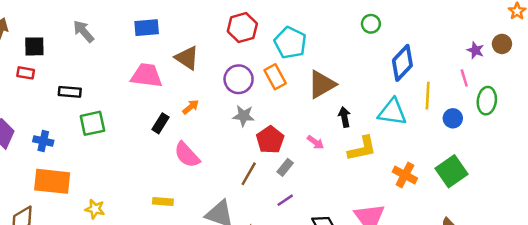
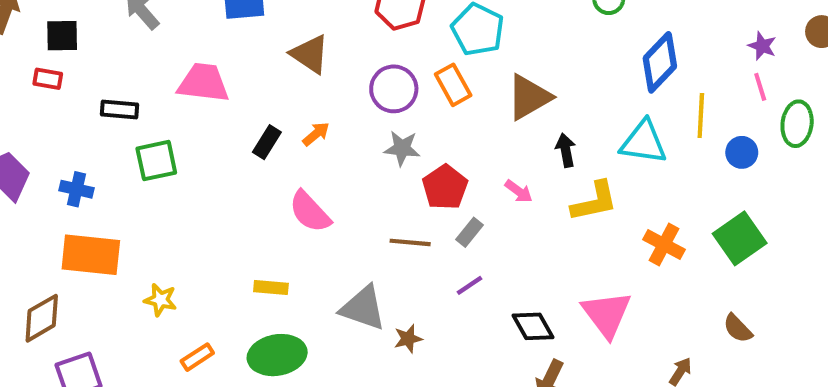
purple star: (475, 50) -> (762, 46), moved
pink trapezoid: (147, 75) -> (203, 83), moved
black rectangle: (160, 123) -> (267, 142), moved
brown line: (249, 174) -> (410, 242), turned 65

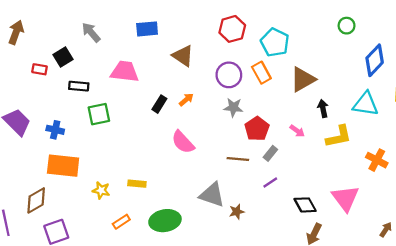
black square: (62, 36) -> (63, 57), moved, turned -30
yellow rectangle: (271, 287) -> (137, 184), moved

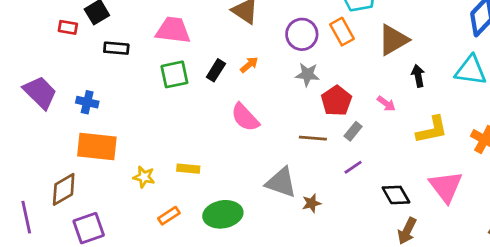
green square: (99, 114) -> (174, 74), moved
yellow L-shape: (339, 137) -> (432, 130), moved

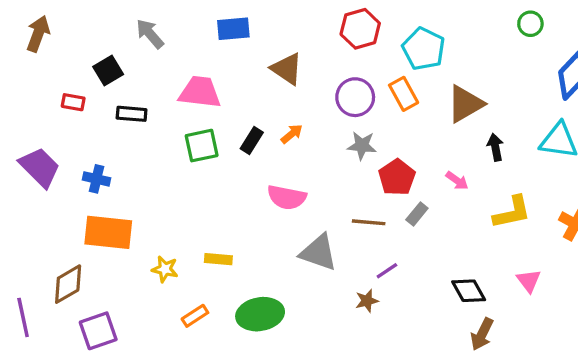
red rectangle: (68, 27) -> (73, 102), moved
pink semicircle: (245, 117) -> (287, 197), turned -36
purple line: (353, 167) -> (387, 271), moved
gray triangle: (281, 182) -> (318, 252), moved
pink triangle: (446, 187) -> (529, 281), size x0.6

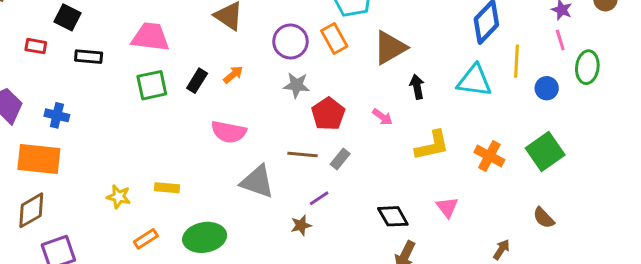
black square: (108, 70) -> (67, 17), turned -32
gray rectangle: (417, 214) -> (340, 159), moved
orange rectangle: (108, 232) -> (39, 159), moved

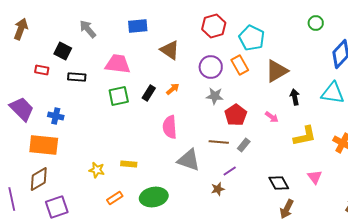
pink semicircle: (229, 132) -> (170, 127), turned 75

